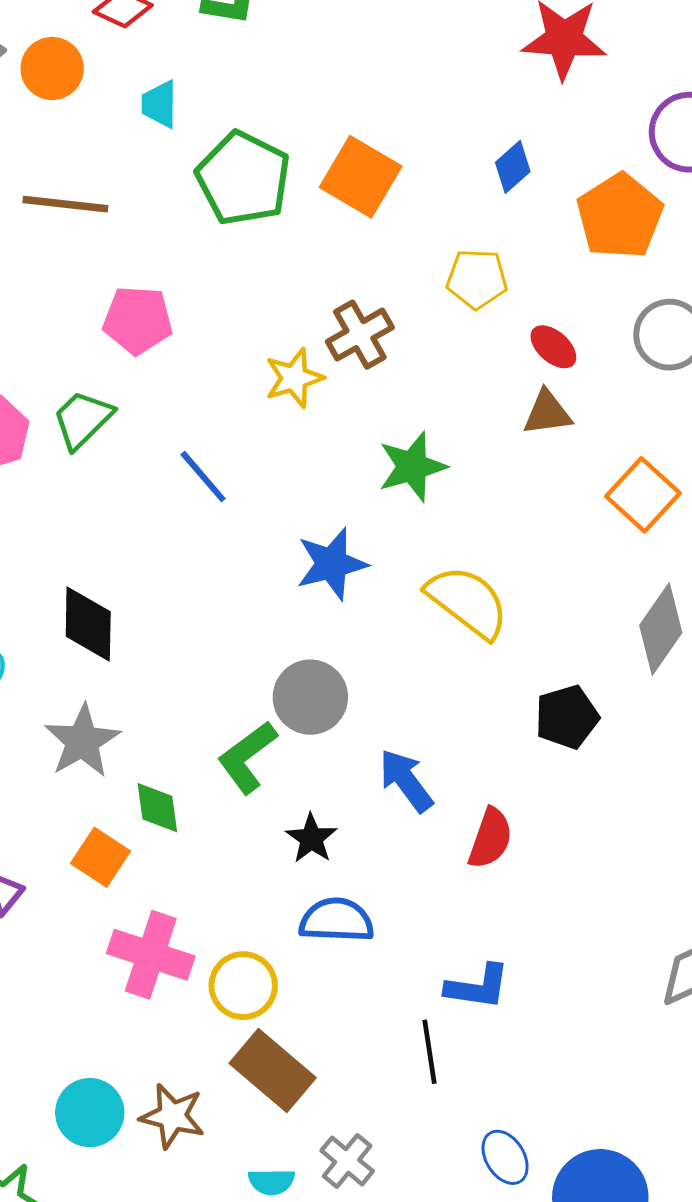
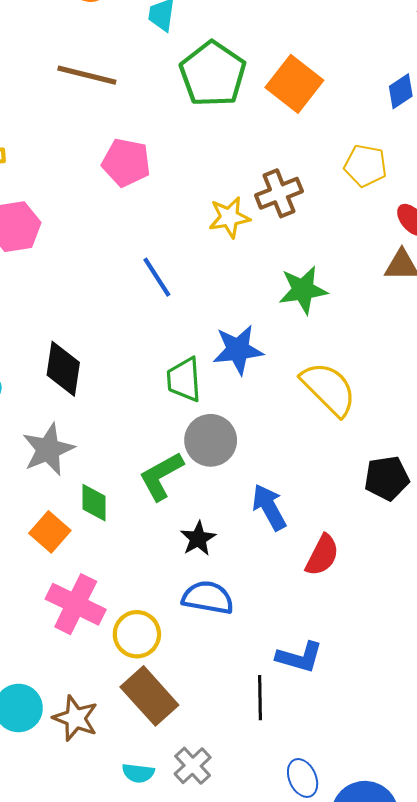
green trapezoid: (83, 419) -> (184, 380), moved, turned -57

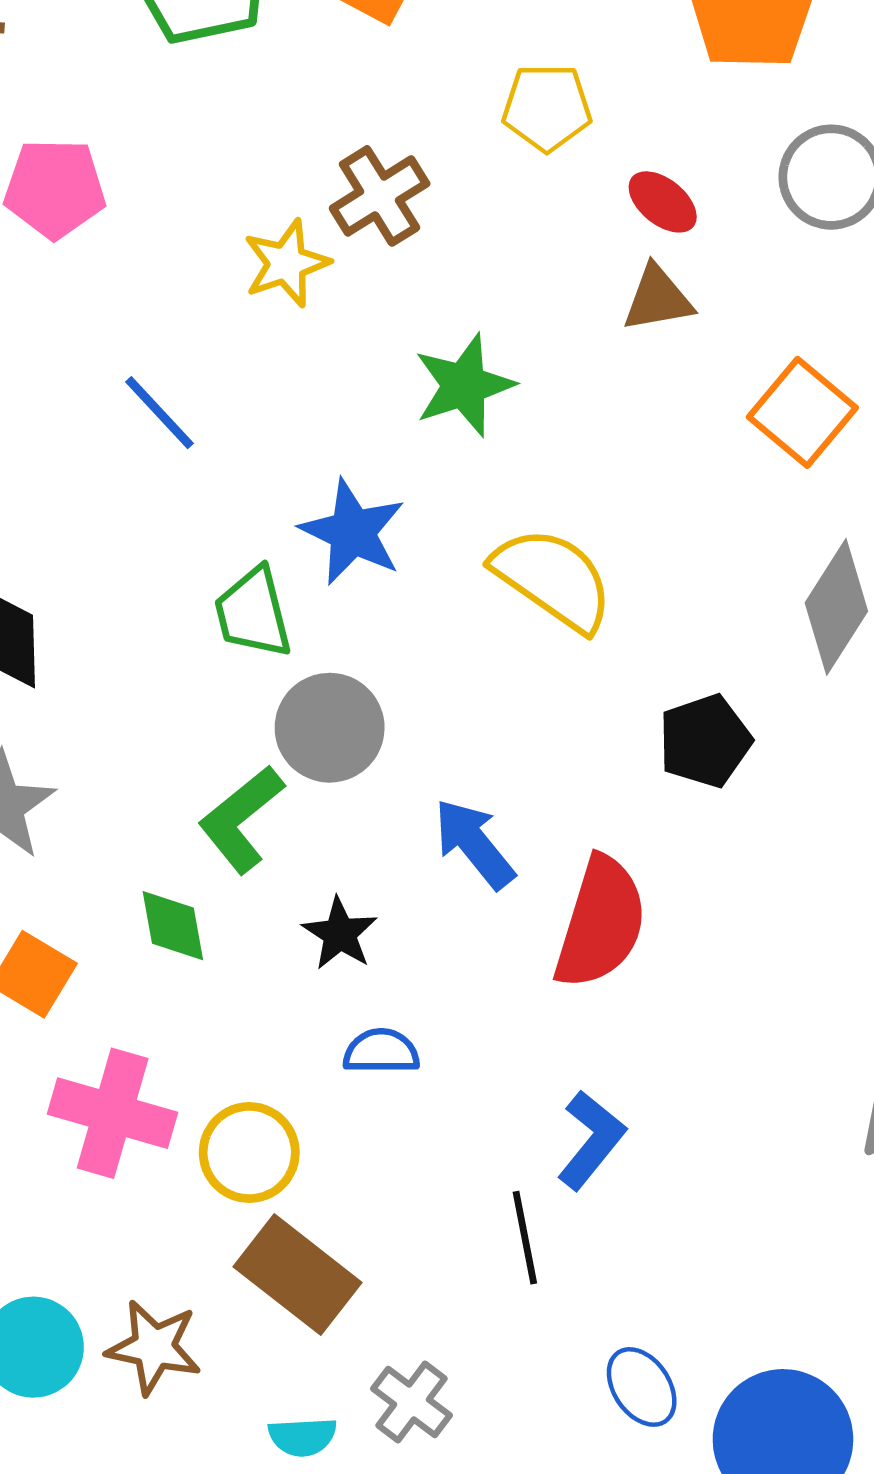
blue star: (238, 350) -> (352, 532), turned -30
green diamond: (94, 503) -> (173, 926), moved
red semicircle: (322, 555) -> (601, 923), size x1.5
blue semicircle: (208, 598) -> (381, 1051), size x0.7
blue L-shape: (300, 657) -> (591, 1140), turned -57

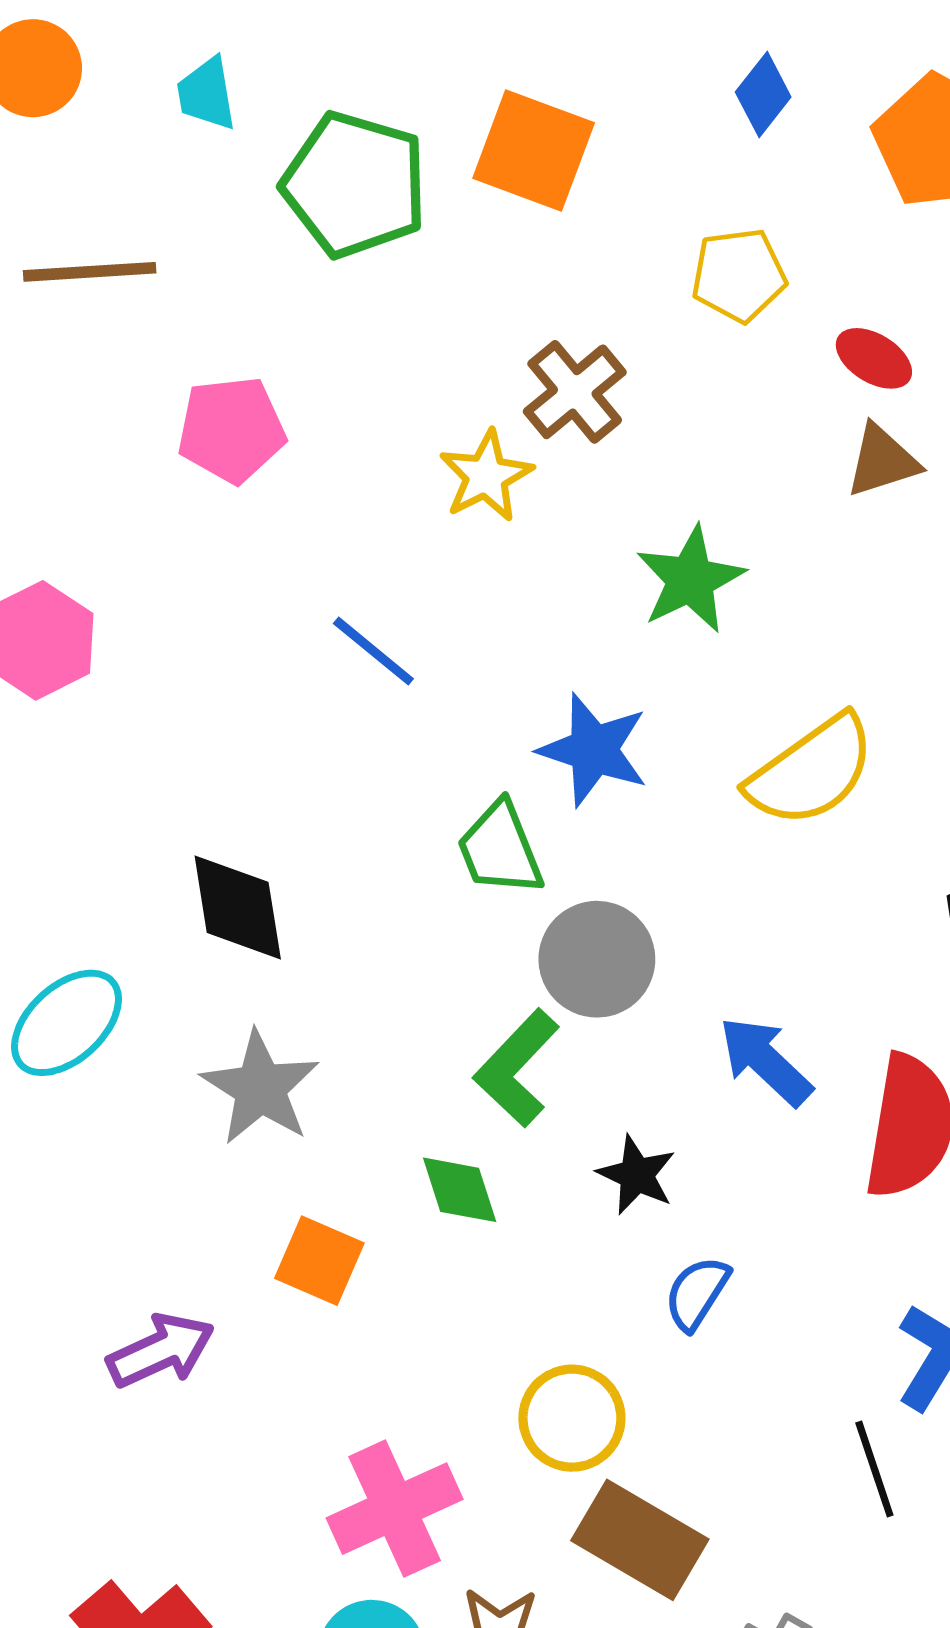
yellow semicircle: (553, 579) -> (811, 771), turned 117
blue semicircle: (381, 1051) -> (697, 1293), turned -50
pink cross: (113, 1113) -> (395, 1509), moved, turned -33

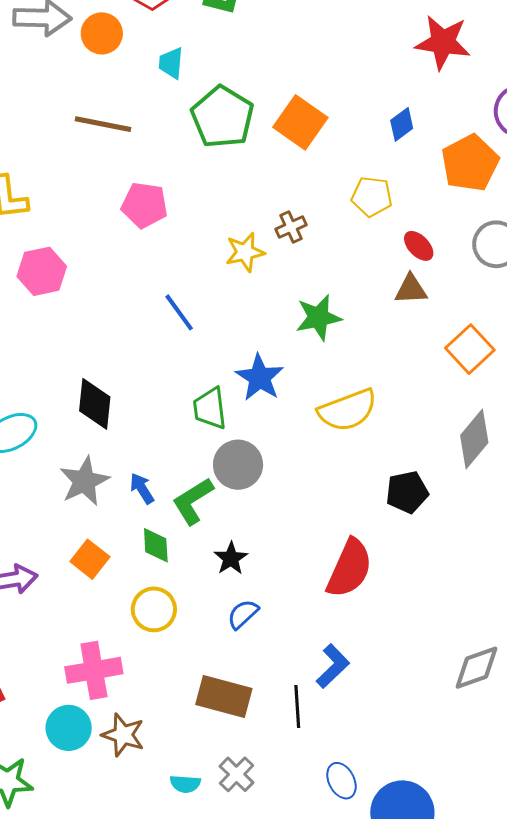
brown cross: (575, 392) -> (291, 227), size x0.7
blue arrow: (766, 1061) -> (142, 488), moved, size x0.7
yellow circle: (572, 1418) -> (154, 609), moved
brown rectangle: (640, 1540) -> (224, 697), moved, turned -30

